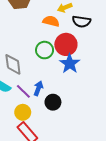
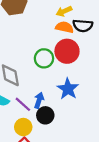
orange semicircle: (51, 21) -> (64, 27), moved
blue star: (70, 64) -> (68, 89), moved
black circle: (53, 102) -> (45, 115), moved

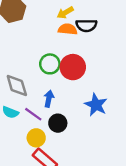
red circle: (67, 51) -> (73, 67), moved
blue star: (68, 89) -> (96, 105), moved
blue arrow: (39, 100) -> (49, 99), moved

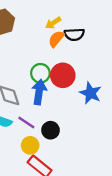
orange semicircle: (68, 29) -> (56, 39), turned -54
blue arrow: (49, 99) -> (39, 92), moved, size x1.5
blue star: (96, 105) -> (90, 93), moved

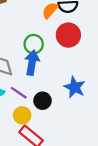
red circle: (63, 75) -> (68, 35), moved
blue star: (90, 93) -> (75, 87), moved

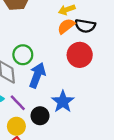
green circle: (34, 44) -> (23, 55), moved
blue star: (75, 87) -> (63, 102), moved

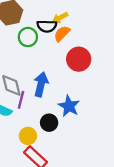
black semicircle: (85, 26) -> (47, 26), moved
green circle: (23, 55) -> (28, 37), moved
purple line: (18, 103) -> (21, 100), moved, turned 66

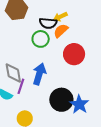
green circle: (28, 37) -> (41, 39), moved
blue star: (69, 106) -> (79, 104), moved
black circle: (49, 123) -> (61, 100), moved, size x1.5

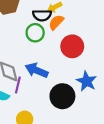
blue arrow: (39, 74) -> (37, 70), turned -80
blue star: (79, 104) -> (87, 81), moved

